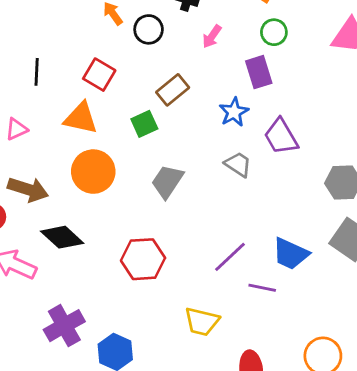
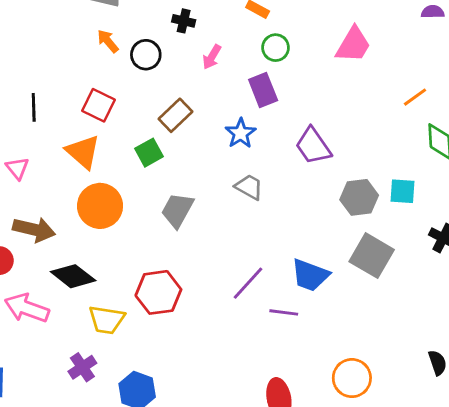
orange triangle: (81, 118) -> (83, 152), turned 33
pink triangle: (16, 129) -> (17, 168), turned -40
purple trapezoid: (281, 137) -> (313, 146), moved
yellow trapezoid: (202, 322) -> (107, 320), moved
purple cross: (64, 326) -> (82, 367), size x0.7

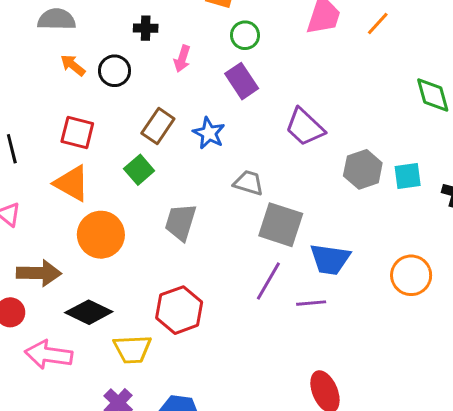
orange line: (415, 97) -> (378, 24), moved
blue star: (241, 133) -> (209, 133), moved
cyan square: (403, 191) -> (408, 176), moved
gray square: (372, 256) -> (281, 225), moved
orange circle: (352, 378) -> (411, 275), moved

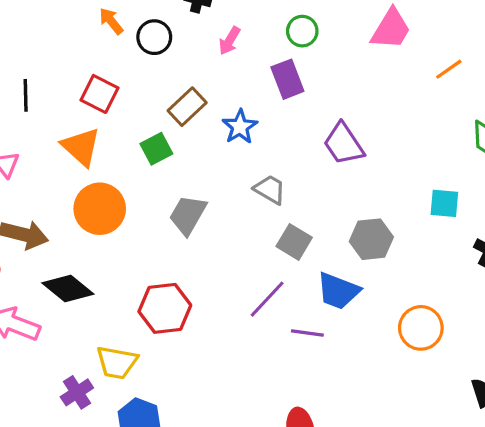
orange line: (378, 24) -> (449, 69), moved
gray hexagon: (363, 169) -> (371, 239), moved
cyan square: (408, 176) -> (444, 203), moved
gray square: (281, 225) -> (294, 242), size x0.7
yellow trapezoid: (132, 349) -> (117, 362), moved

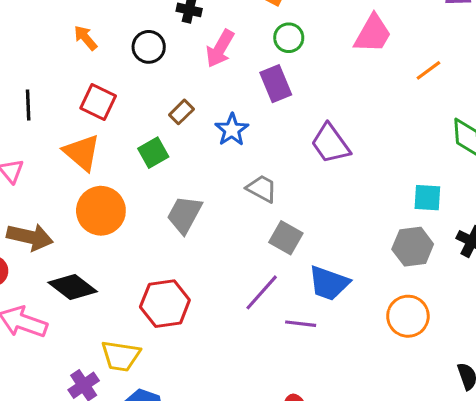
orange arrow: (111, 21) -> (85, 38), moved
pink arrow: (229, 41) -> (220, 49), size x1.4
brown rectangle: (187, 107) -> (181, 112), size x0.7
gray hexagon: (371, 239) -> (413, 247), moved

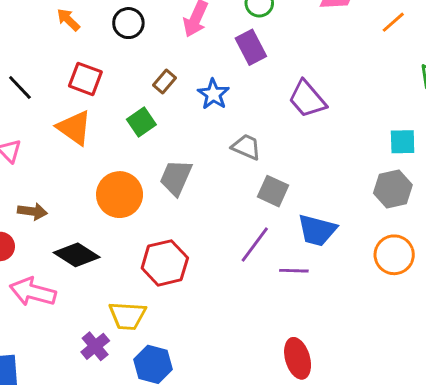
black line: (28, 105) -> (20, 88), turned -36
orange circle: (101, 211) -> (120, 195), moved
brown arrow: (30, 237) -> (32, 211), size x0.7

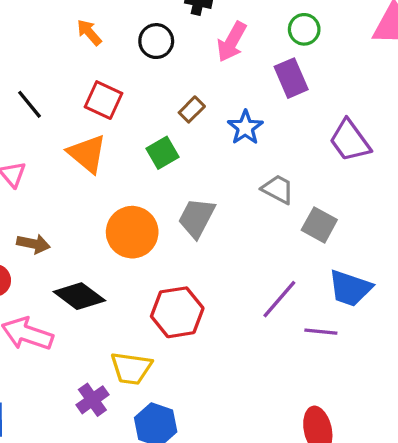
gray square: (273, 191) -> (319, 225), moved

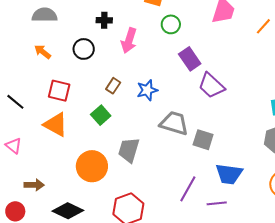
purple rectangle: (291, 78) -> (190, 59), moved
blue star: (245, 127) -> (147, 90), turned 30
gray trapezoid: (278, 189) -> (174, 123), size x1.4

